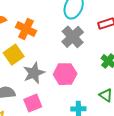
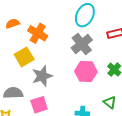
pink hexagon: (65, 74) -> (86, 72), moved

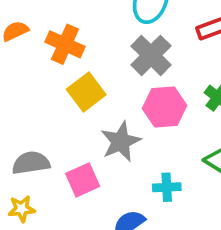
yellow square: (24, 57) -> (86, 92), moved
gray star: (42, 76) -> (121, 142), moved

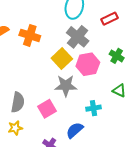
yellow square: (86, 92) -> (62, 59), moved
gray star: (121, 142) -> (66, 86), turned 30
gray semicircle: (31, 163) -> (18, 102), turned 114

